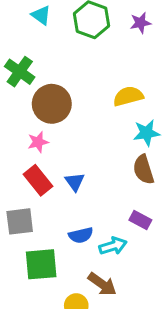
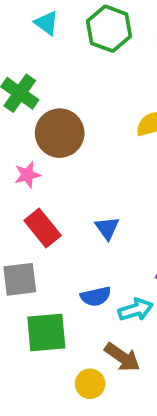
pink star: (38, 142) -> (27, 175), moved
blue triangle: (75, 182) -> (107, 228), moved

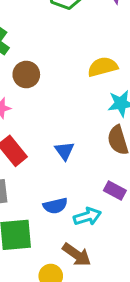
brown circle: (60, 133) -> (26, 74), size x0.7

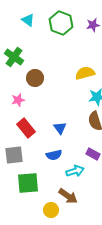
blue semicircle: (55, 206) -> (54, 155), moved

